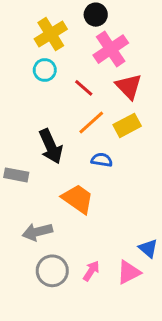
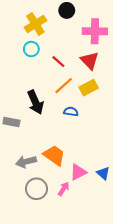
pink cross: (111, 49) -> (95, 31), moved, turned 35
orange trapezoid: (78, 199) -> (54, 155), moved
pink triangle: (129, 272) -> (78, 172), moved

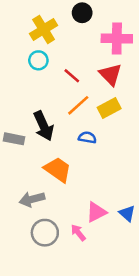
gray rectangle: (11, 122) -> (14, 139), moved
orange trapezoid: (54, 155) -> (58, 170), moved
pink arrow: (64, 189) -> (78, 233), turned -72

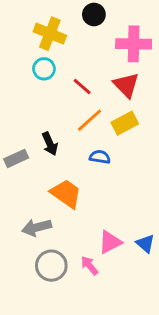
yellow cross: (44, 29) -> (50, 34), turned -36
black arrow: (44, 126) -> (50, 144), size x0.7
gray rectangle: (14, 139) -> (16, 158), turned -36

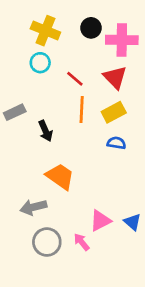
black circle: (94, 14) -> (91, 28), moved
orange line: (90, 120) -> (82, 110), turned -45
blue semicircle: (100, 157) -> (116, 143), moved
gray rectangle: (16, 158) -> (15, 112), moved

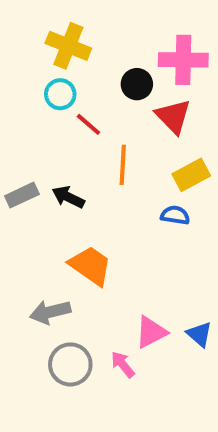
black circle: (91, 28) -> (137, 84), moved
red line: (75, 79) -> (88, 124), moved
gray rectangle: (15, 112) -> (22, 195), moved
yellow rectangle: (114, 112) -> (191, 175), moved
black arrow: (45, 131) -> (68, 197), turned 140

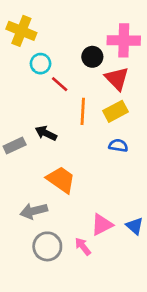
yellow cross: (68, 46) -> (21, 31), moved
yellow rectangle: (191, 175) -> (116, 111), moved
gray rectangle: (22, 195) -> (15, 145), moved

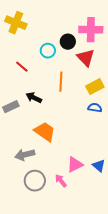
cyan circle: (41, 64) -> (48, 51), moved
red line: (60, 84) -> (22, 67), moved
yellow rectangle: (116, 111) -> (95, 87), moved
blue semicircle: (118, 145) -> (95, 108), moved

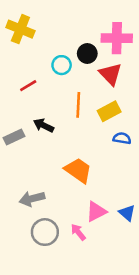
red line: (22, 67) -> (28, 86), turned -72
yellow rectangle: (95, 87) -> (109, 111), moved
orange trapezoid: (45, 132) -> (78, 170), moved

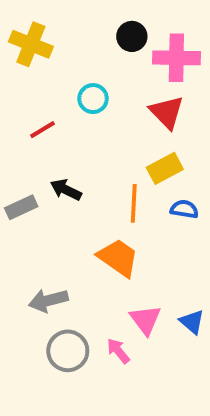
black circle: (87, 54) -> (132, 36), moved
orange line: (78, 105) -> (134, 203), moved
pink triangle: (96, 212) -> (145, 320), turned -40

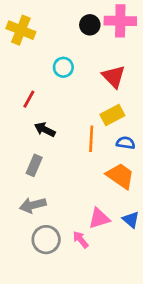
pink cross: (176, 58) -> (120, 21), moved
red line: (43, 130) -> (29, 99), moved, turned -30
gray rectangle: (21, 207) -> (34, 165), moved, turned -42
orange trapezoid: (118, 258) -> (120, 176), moved
pink triangle: (145, 320) -> (99, 218), turned 50

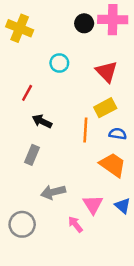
gray arrow: (33, 205) -> (53, 192), moved
pink triangle: (99, 218) -> (93, 204), turned -45
gray circle: (46, 240) -> (22, 224), moved

